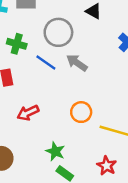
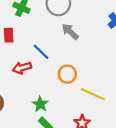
blue line: (46, 63) -> (41, 52), moved

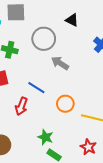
red arrow: (22, 68) -> (21, 106), turned -42

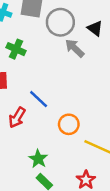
gray circle: (44, 39) -> (60, 22), moved
gray arrow: (60, 63) -> (75, 48), moved

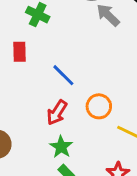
red arrow: (17, 117) -> (57, 113), moved

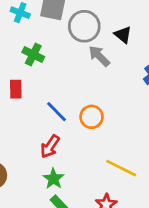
orange circle: (99, 106) -> (92, 117), moved

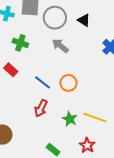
gray arrow: (99, 56) -> (60, 46), moved
red rectangle: (16, 89) -> (11, 70), turned -40
green star: (53, 179) -> (70, 119), moved

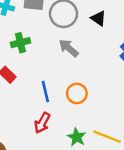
green cross: (20, 43) -> (20, 43), turned -35
blue line: (42, 82) -> (45, 92), turned 36

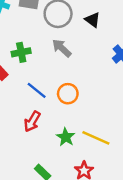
green cross: (20, 43) -> (21, 52), moved
blue line: (45, 92) -> (37, 90), turned -40

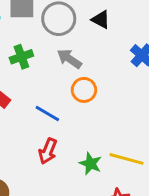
green cross: (21, 52) -> (21, 57), moved
orange circle: (68, 94) -> (84, 90), moved

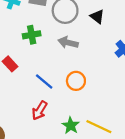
gray arrow: (69, 59) -> (68, 43), turned -30
orange circle: (84, 90) -> (76, 81), moved

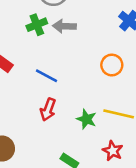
green cross: (32, 35) -> (37, 25), moved
orange circle: (76, 81) -> (112, 65), moved

